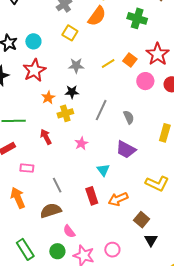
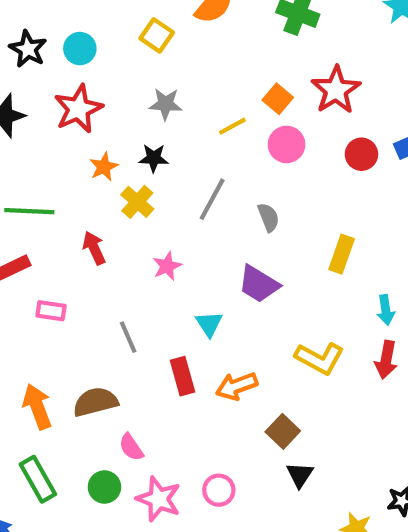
yellow line: (108, 63) -> (232, 126), moved
pink circle: (145, 81) -> (287, 144), moved
yellow cross: (65, 113) -> (137, 202), turned -35
gray line: (57, 185) -> (128, 337), moved
orange arrow: (18, 198) -> (37, 406), moved

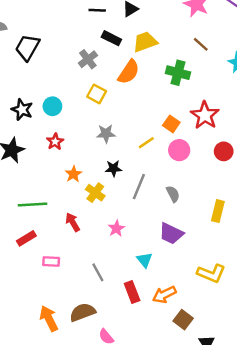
red star: (78, 109) -> (55, 142), size x0.6
black star: (154, 158) -> (113, 168), moved
brown square: (283, 431) -> (183, 320), moved

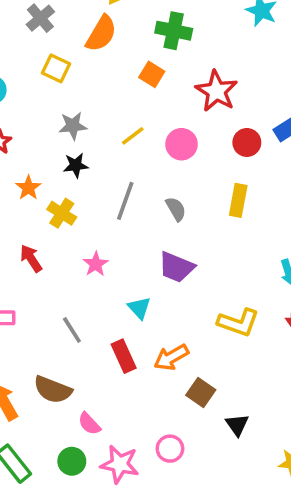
orange square: (171, 124) -> (152, 74), moved
black star: (113, 168) -> (76, 165), moved
yellow rectangle: (218, 211) -> (238, 200), moved
brown semicircle: (83, 312) -> (53, 390), turned -135

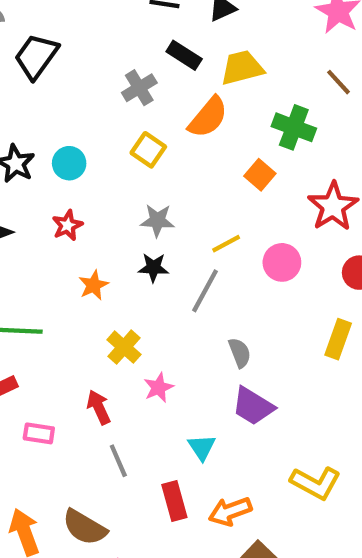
gray line: (125, 201) -> (205, 291), moved
gray semicircle: (176, 209) -> (240, 353), moved
yellow cross: (62, 213) -> (124, 347), moved
red arrow: (31, 258) -> (99, 407), moved

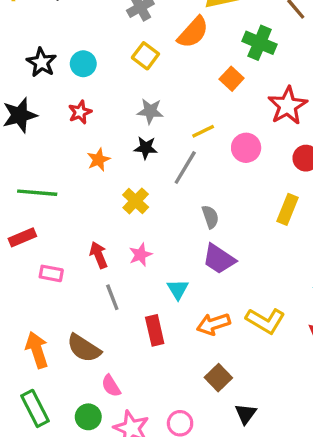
yellow cross: (124, 347) -> (136, 201), moved
pink star: (159, 388) -> (140, 255), moved
orange arrow: (230, 511) -> (213, 324), moved

